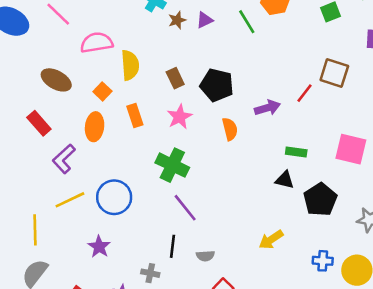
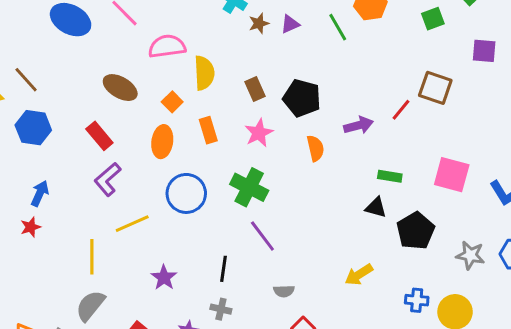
purple L-shape: (64, 159) -> (108, 179), moved
blue circle: (114, 197) -> (186, 193), moved
black line: (172, 246) -> (223, 269), moved

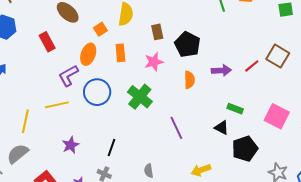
purple L-shape: (108, 179) -> (68, 76), moved
purple line: (262, 236) -> (176, 128), moved
gray semicircle: (284, 291) -> (149, 171), turned 72

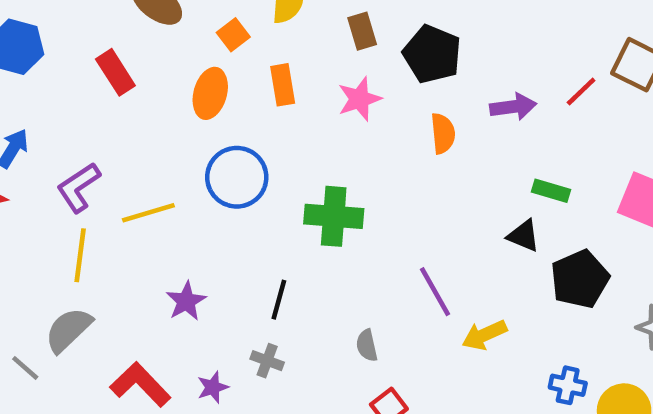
purple L-shape: (68, 76) -> (78, 187), moved
green cross: (140, 97) -> (334, 216), moved, turned -30
purple line: (176, 128) -> (435, 292), moved

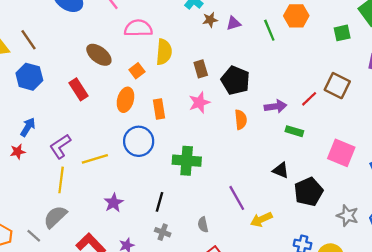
orange rectangle: (283, 85) -> (159, 109), moved
green rectangle: (551, 191) -> (294, 131), moved
gray cross: (267, 361) -> (163, 232), moved

